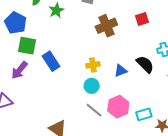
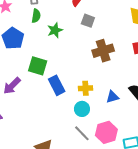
green square: (27, 46) -> (38, 66), moved
blue rectangle: (51, 61) -> (57, 85), moved

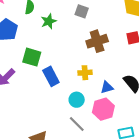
yellow cross: (86, 88) -> (85, 73), moved
pink hexagon: (106, 132) -> (103, 109), moved

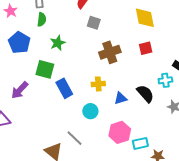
green star: (49, 21) -> (58, 43), moved
pink hexagon: (103, 109) -> (120, 132), moved
gray line: (77, 124) -> (74, 138), moved

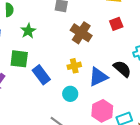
brown cross: (110, 52) -> (81, 33), turned -30
blue triangle: (121, 98) -> (98, 77), size x1.5

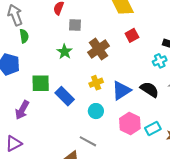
green star: (28, 31) -> (65, 52), moved
brown cross: (81, 33) -> (99, 49), turned 30
black semicircle: (122, 69) -> (149, 90), moved

